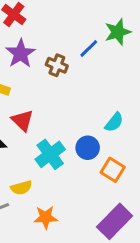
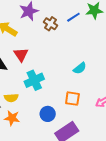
blue circle: (88, 148) -> (48, 114), moved
orange square: (113, 170) -> (72, 99), turned -35
orange star: (46, 217) -> (12, 118), moved

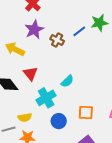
cyan semicircle: (80, 68) -> (67, 81), moved
blue circle: (48, 114) -> (59, 121), moved

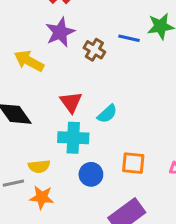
blue line: (79, 31) -> (129, 38), turned 48
red triangle: (30, 74) -> (71, 102), moved
cyan cross: (46, 98) -> (73, 138), turned 30

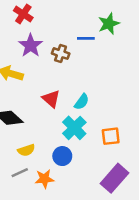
cyan cross: (73, 138) -> (74, 128), moved, turned -35
yellow semicircle: (39, 166) -> (26, 150), moved
blue circle: (91, 174) -> (62, 156), moved

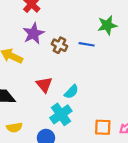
blue line: (86, 38) -> (87, 44), moved
orange square: (111, 136) -> (103, 127), moved

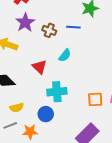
cyan semicircle: (71, 92) -> (65, 55), moved
cyan cross: (61, 114) -> (57, 92), turned 36

